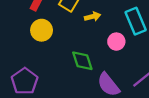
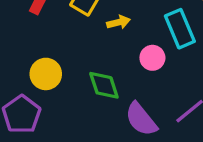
yellow circle: (42, 30) -> (46, 74), moved

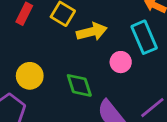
yellow arrow: (118, 22) -> (92, 32), size x1.5

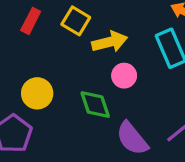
pink circle: (121, 62) -> (124, 76), moved

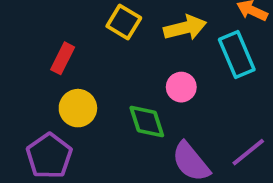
red rectangle: (31, 21) -> (63, 58), moved
yellow arrow: (110, 42) -> (185, 28), moved

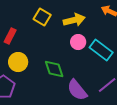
cyan rectangle: (237, 55) -> (101, 50), moved, turned -30
pink circle: (181, 87) -> (78, 42), moved

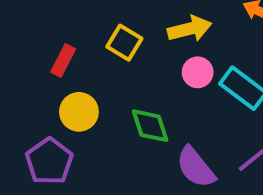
yellow square: (42, 17) -> (124, 43), moved

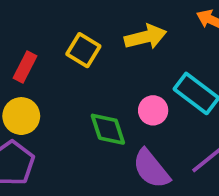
pink circle: (198, 72) -> (153, 110), moved
yellow circle: (79, 112) -> (21, 116), moved

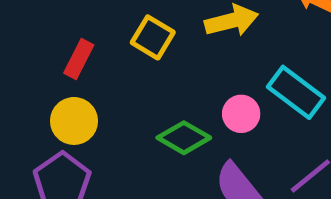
green diamond: (108, 129) -> (184, 138), turned -42

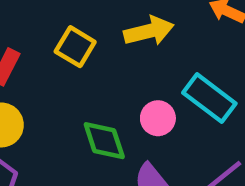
green diamond: (184, 138) -> (104, 141), turned 42

